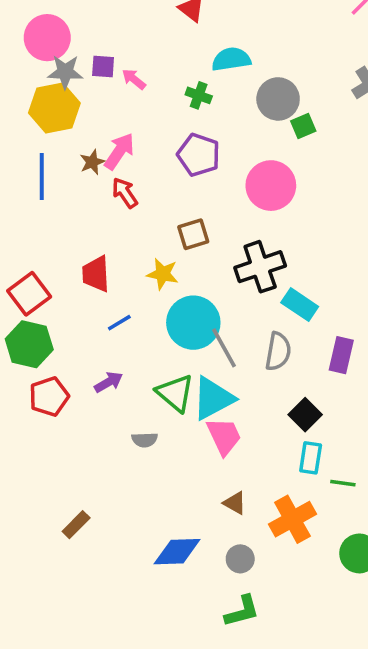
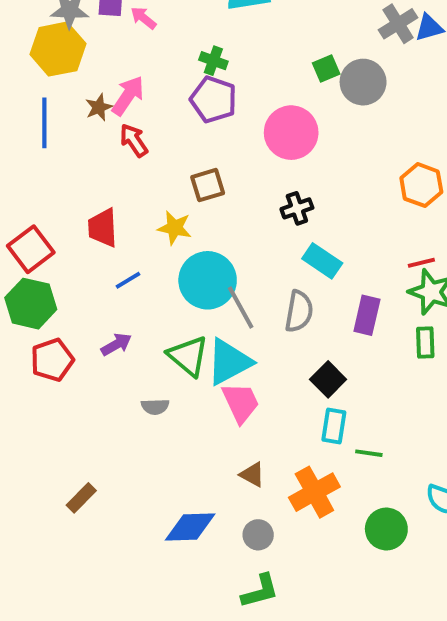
green cross: (199, 95) -> (213, 61), moved
gray circle: (278, 99) -> (363, 82), moved
black cross: (260, 267) -> (297, 208), moved, size x0.6

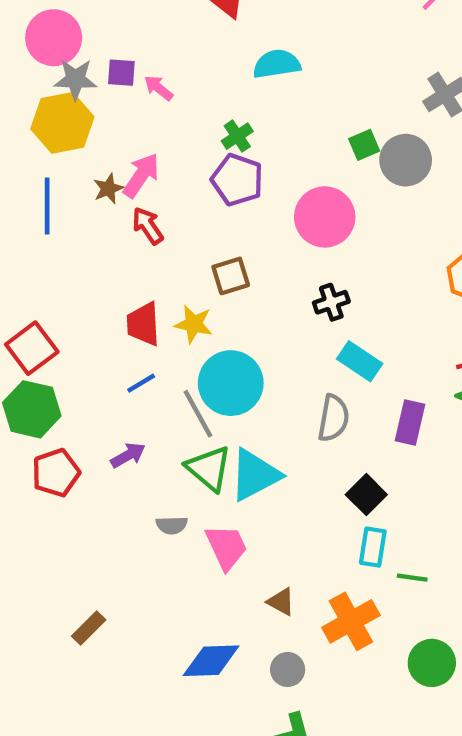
green cross: (213, 61) -> (237, 136), turned 36
red trapezoid: (103, 228) -> (143, 324), moved
gray line: (241, 307) -> (198, 414), moved
pink trapezoid: (241, 403) -> (226, 547), moved

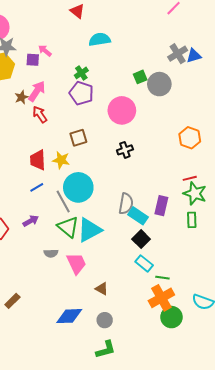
purple square: (121, 73) -> (33, 60), moved
cyan rectangle: (360, 361) -> (138, 216), moved
cyan rectangle: (373, 547) -> (144, 263), turned -60
orange cross: (351, 621) -> (161, 298), moved

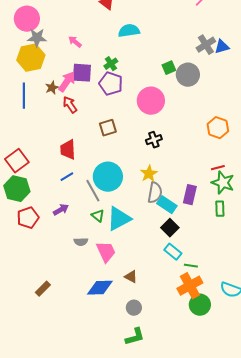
purple square: (33, 60) -> (82, 73), moved, size x1.5
yellow star: (61, 160) -> (149, 174), moved, turned 30
green triangle: (68, 227) -> (98, 216), size x0.6
blue diamond: (69, 316) -> (100, 288), moved

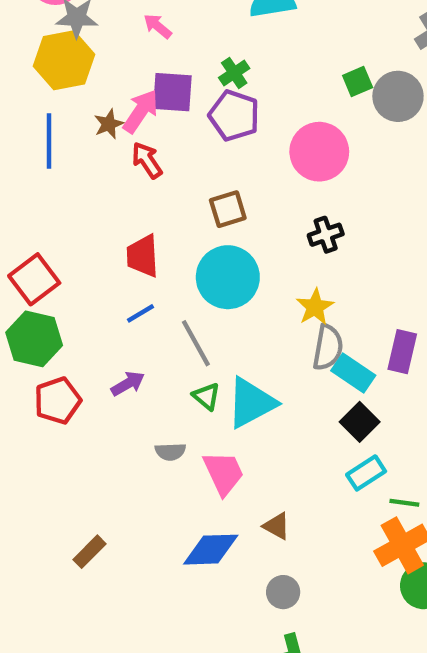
cyan circle: (108, 177) -> (228, 277), moved
cyan rectangle: (173, 252) -> (366, 473), turned -72

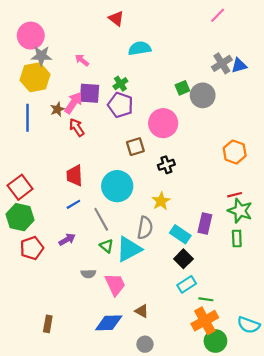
brown square: (228, 209) -> (135, 147), moved
gray semicircle: (328, 347) -> (145, 228), moved
brown rectangle: (89, 552) -> (48, 324), turned -35

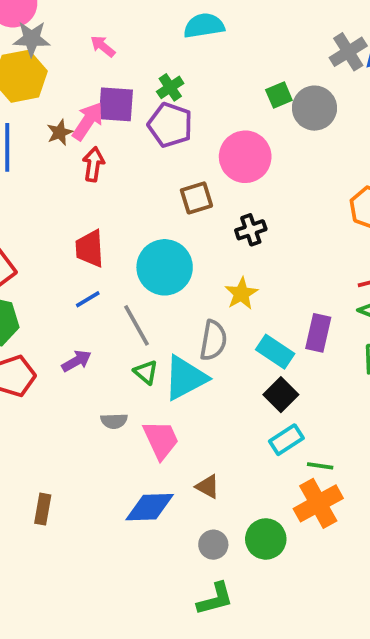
red arrow: (77, 127) -> (93, 164), turned 42
green circle: (215, 341) -> (266, 539), moved

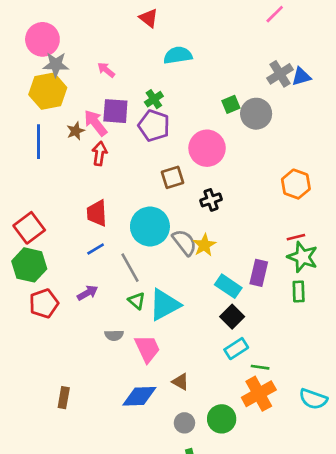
pink arrow: (88, 121) -> (96, 123), turned -72
gray semicircle: (213, 340) -> (184, 242), moved, turned -48

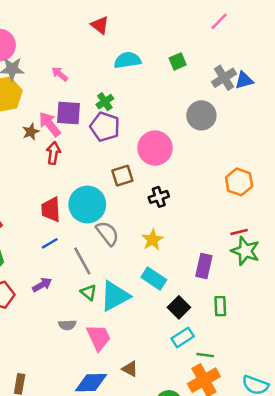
green square: (231, 104) -> (178, 61), moved
cyan circle: (150, 226) -> (87, 204), moved
gray semicircle: (184, 242) -> (107, 233), moved
cyan rectangle: (228, 286) -> (154, 279), moved
green rectangle: (299, 292) -> (220, 306), moved

